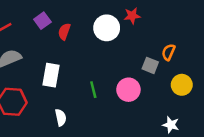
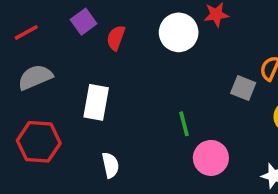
green line: (93, 90) -> (184, 124), moved
pink circle: (128, 90) -> (211, 158), moved

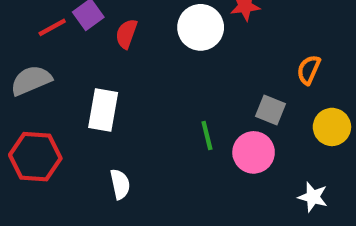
red line: (26, 32) -> (52, 27), moved
gray square: (243, 88) -> (271, 110), moved
pink circle: (211, 158) -> (254, 152), moved

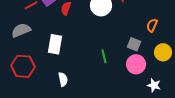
pink circle: (254, 152) -> (136, 64), moved

